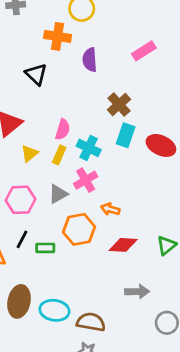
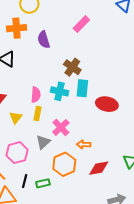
red ellipse: (161, 145) -> (107, 104), moved
cyan cross: (89, 148) -> (60, 91), moved

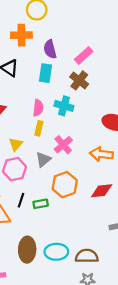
pink rectangle: (81, 24) -> (84, 56), moved
cyan rectangle: (82, 88) -> (45, 73), moved
yellow triangle: (16, 118) -> (16, 144), moved
orange arrow: (84, 144) -> (101, 154), moved, size x1.5

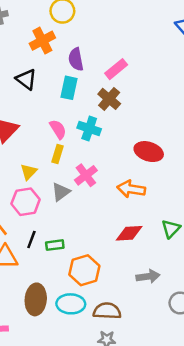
orange cross: (21, 35) -> (42, 41), turned -30
pink semicircle: (38, 108) -> (58, 129), turned -42
orange hexagon: (65, 185) -> (84, 270), moved

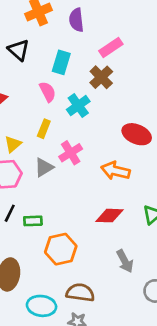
purple semicircle: (76, 59) -> (76, 20), moved
cyan cross: (89, 128) -> (78, 106), turned 30
pink semicircle: (58, 129) -> (48, 92), moved
gray arrow: (148, 276) -> (125, 261), turned 65
cyan ellipse: (71, 304) -> (42, 306), moved

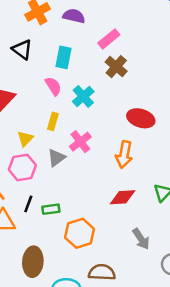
purple semicircle: (76, 20) -> (74, 16), turned 115
brown cross: (101, 77) -> (116, 67), moved
orange arrow: (116, 171) -> (124, 155), turned -88

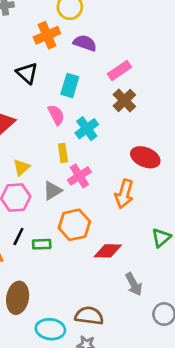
yellow rectangle: (53, 121) -> (63, 153), moved, turned -30
red diamond: (123, 197) -> (108, 251), moved
orange hexagon: (80, 233) -> (74, 225), moved

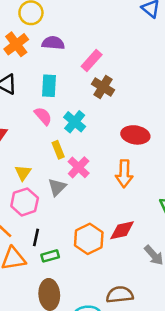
orange hexagon: (74, 225) -> (89, 239), moved
green rectangle: (42, 244) -> (50, 256), moved

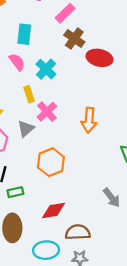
red ellipse: (135, 135) -> (99, 58), moved
red diamond: (122, 230) -> (54, 210), moved
orange hexagon: (89, 239) -> (51, 162), moved

